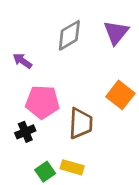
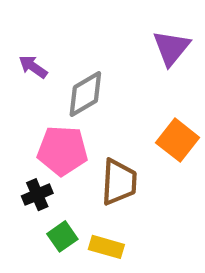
gray diamond: (69, 35) -> (85, 94), moved
purple arrow: (22, 61) -> (33, 67), moved
green square: (45, 172) -> (62, 236), moved

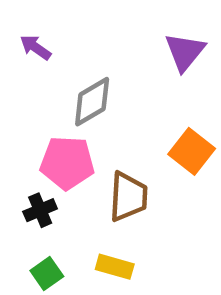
purple arrow: (33, 67) -> (36, 47), moved
green square: (62, 236) -> (47, 274), moved

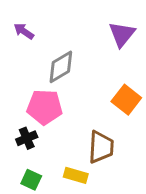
brown trapezoid: (128, 197) -> (101, 147), moved
green square: (47, 274) -> (31, 180), turned -30

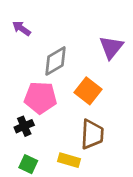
purple triangle: (122, 34) -> (111, 47), moved
orange square: (126, 100) -> (88, 91), moved

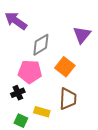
purple arrow: (21, 28) -> (16, 21), size x1.6
yellow rectangle: (69, 160) -> (42, 112), moved

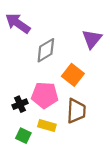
pink pentagon: (30, 72) -> (45, 95), moved

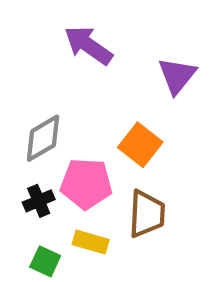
purple arrow: (18, 23) -> (88, 45), moved
gray diamond: (46, 50) -> (43, 138), moved

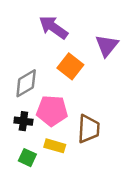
orange square: (140, 145) -> (70, 66), moved
black cross: (39, 201) -> (23, 121), turned 30

